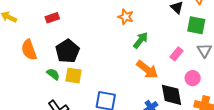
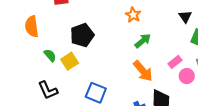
black pentagon: (67, 51) -> (82, 35), moved
yellow square: (73, 76) -> (70, 61), turned 36
pink circle: (193, 78) -> (187, 76), moved

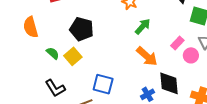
black pentagon: (82, 35) -> (82, 29), turned -30

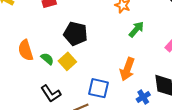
orange semicircle: (31, 27) -> (26, 50), moved
orange arrow: (147, 56) -> (127, 69), moved, turned 70

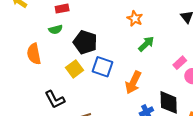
green semicircle: (47, 59) -> (56, 29), moved, turned 120
blue square: (98, 88) -> (103, 67), moved

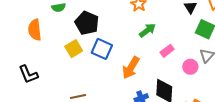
pink rectangle: (180, 63) -> (167, 51), moved
black L-shape: (55, 99) -> (28, 74), moved

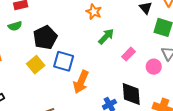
black pentagon: (87, 23) -> (45, 38), turned 30
orange arrow: (131, 68) -> (81, 82), moved

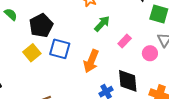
green semicircle: (15, 26) -> (11, 14), turned -120
orange arrow: (81, 82) -> (91, 61), moved

